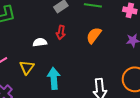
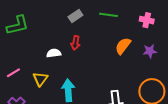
orange semicircle: (94, 35) -> (123, 46), moved

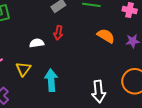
orange semicircle: (123, 46) -> (106, 36), turned 84

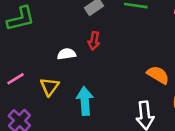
orange semicircle: (106, 36) -> (158, 75), moved

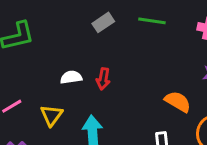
red arrow: (94, 41) -> (103, 79), moved

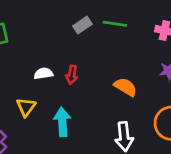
gray rectangle: (103, 22) -> (82, 25), moved
orange semicircle: (178, 102) -> (125, 87), moved

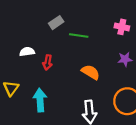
green line: (115, 24) -> (79, 36), moved
white semicircle: (44, 73) -> (27, 52), moved

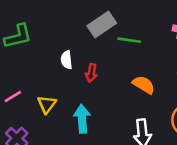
gray rectangle: (56, 23) -> (102, 24), size x1.5
white semicircle: (27, 52) -> (66, 60), turned -88

